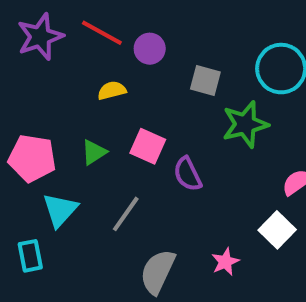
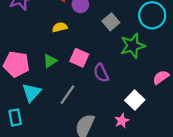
gray square: (205, 81) -> (111, 22), turned 35
white square: (277, 230) -> (135, 100), moved

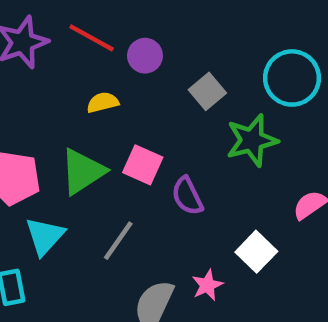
green triangle: (50, 61) -> (83, 172), size x1.6
pink star: (122, 121) -> (207, 285), moved

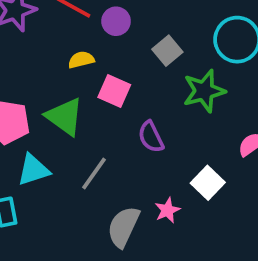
pink square: (143, 165) -> (114, 91), moved
green triangle: (83, 172) -> (65, 117), turned -51
cyan triangle: (45, 236) -> (33, 170), turned 30

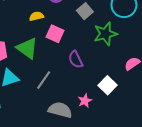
gray semicircle: (123, 227) -> (60, 110), turned 80

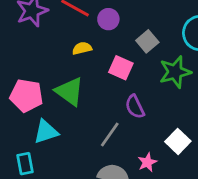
pink square: (55, 34) -> (121, 68), moved
gray line: (44, 80) -> (110, 134), moved

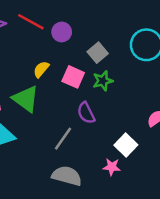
yellow semicircle: (82, 48) -> (41, 69), moved, turned -36
green star: (175, 72) -> (103, 81), moved, size x0.7
pink star: (147, 162) -> (112, 167), moved, turned 30

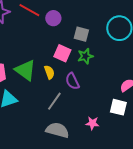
gray square: (98, 53) -> (81, 34), turned -35
yellow semicircle: (41, 69) -> (49, 72), moved, turned 120
white square: (126, 145) -> (118, 107), moved, turned -30

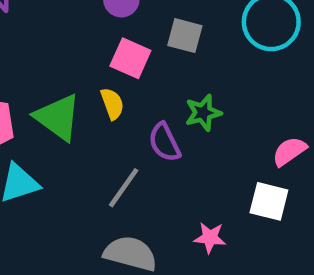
pink square: (62, 53) -> (130, 58), moved
green star: (85, 56) -> (203, 113), moved
yellow semicircle: (49, 72) -> (112, 104), moved

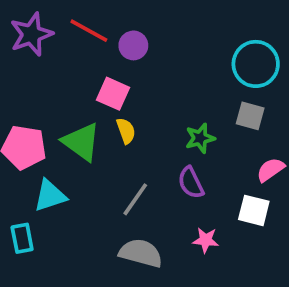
gray square: (185, 36) -> (250, 116), moved
pink square: (130, 58) -> (113, 94), moved
purple semicircle: (164, 142) -> (191, 183), moved

